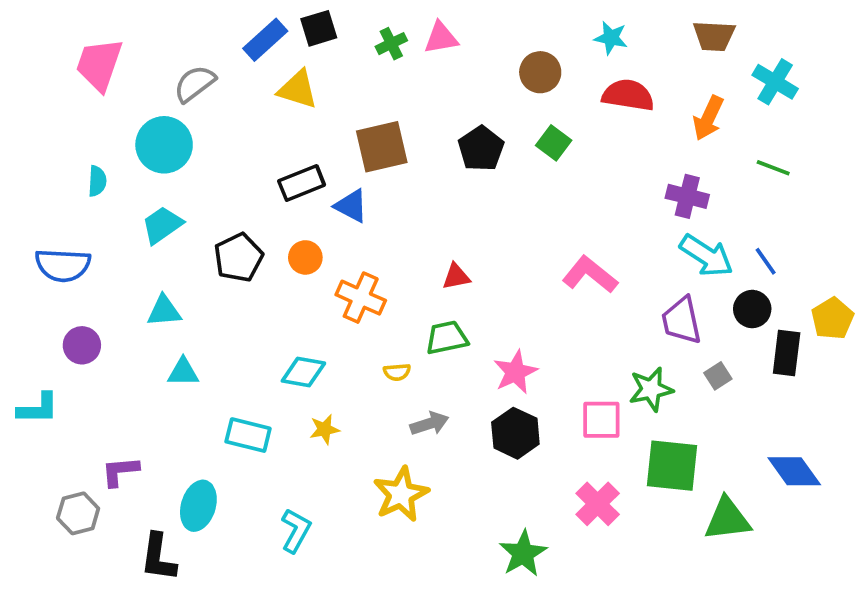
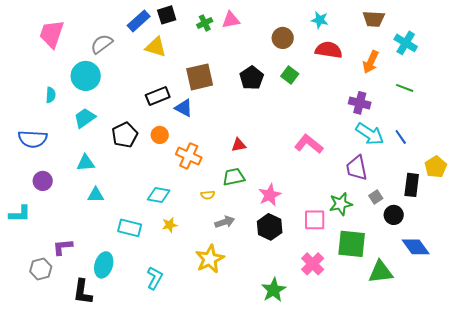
black circle: (752, 309) -> (394, 215), moved

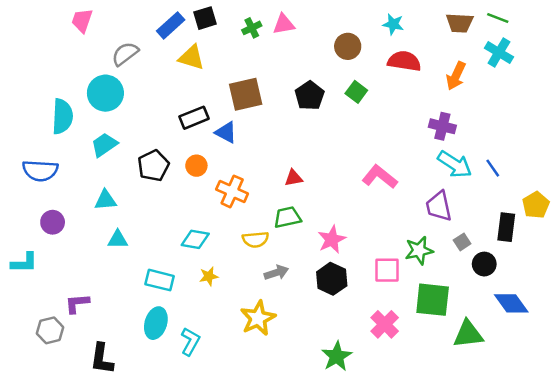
pink trapezoid: (52, 34) -> (82, 21), moved, size x0.7
green line: (405, 88) -> (498, 18), moved
cyan semicircle: (51, 95) -> (62, 116), size x1.8
yellow semicircle: (208, 195) -> (255, 239), size x1.5
cyan ellipse: (104, 265) -> (156, 323), moved

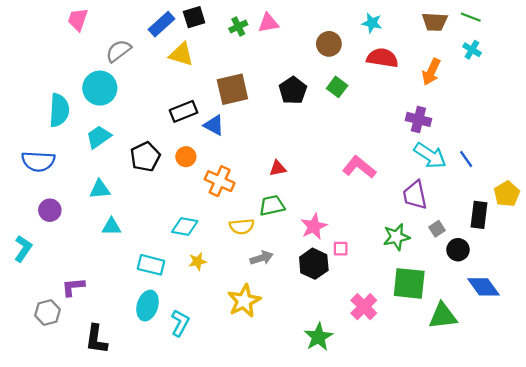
cyan cross: (499, 52) -> (472, 50), size x0.7
cyan L-shape: (24, 263) -> (23, 249), turned -56
pink square: (387, 270) -> (341, 249), moved, size x0.6

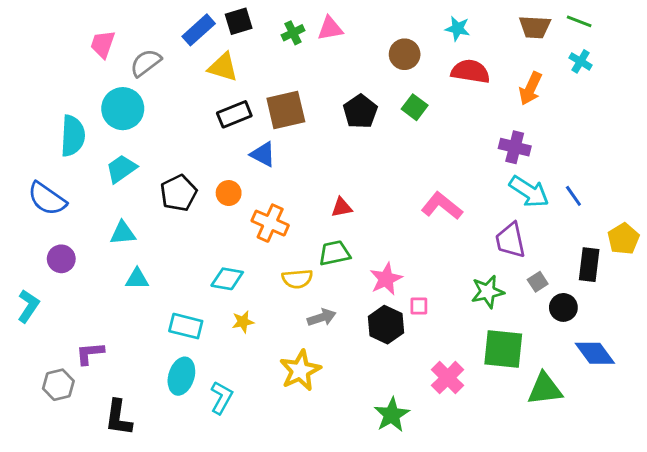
pink trapezoid: (78, 19) -> (103, 44), moved
black rectangle: (184, 111) -> (234, 114), moved
blue semicircle: (38, 161) -> (47, 199), turned 32

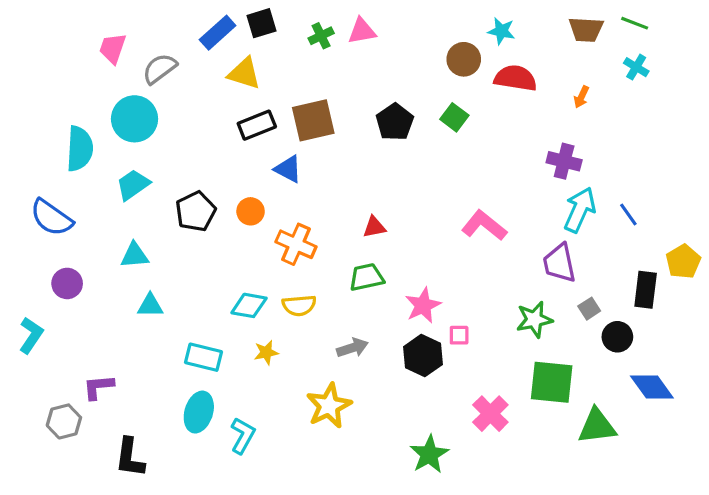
brown circle: (405, 54) -> (464, 59), moved
orange arrow: (530, 89) -> (581, 97), size x0.6
cyan arrow: (529, 192) -> (580, 210), turned -99
yellow semicircle: (297, 279) -> (299, 305), moved

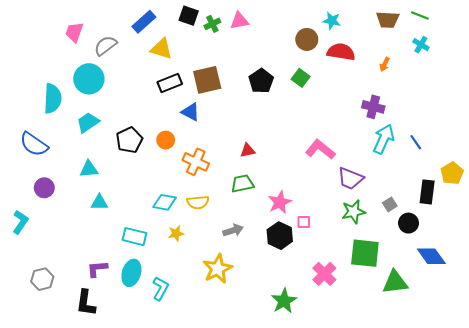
black square: (261, 23) -> (189, 16), moved, turned 36
purple trapezoid: (559, 263) -> (350, 178), moved, turned -56
purple L-shape: (98, 387) -> (97, 269), moved

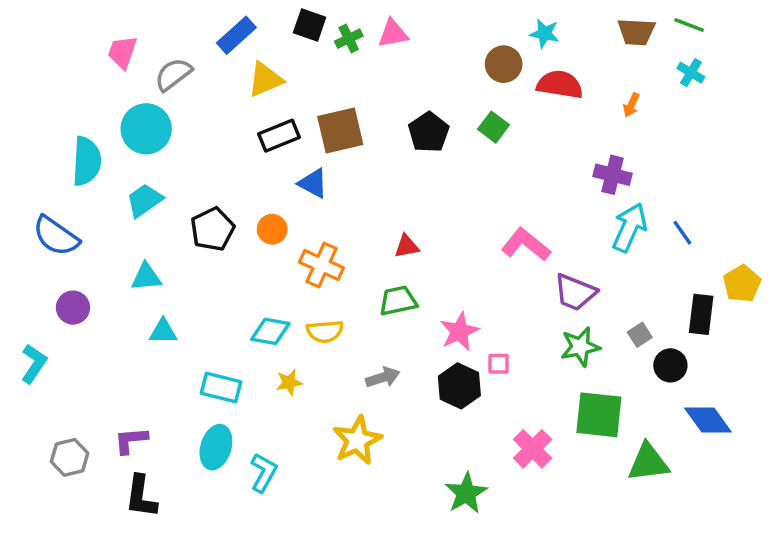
yellow triangle: (162, 49) -> (265, 79), turned -40
purple L-shape: (97, 269) -> (131, 440), moved

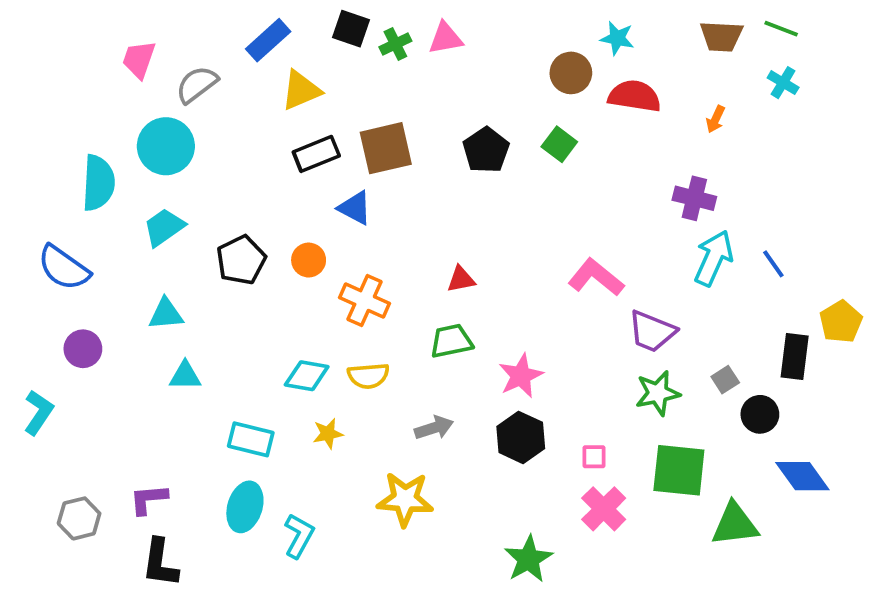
pink square: (499, 364) -> (594, 457), moved
yellow star: (357, 440) -> (405, 499), turned 30

